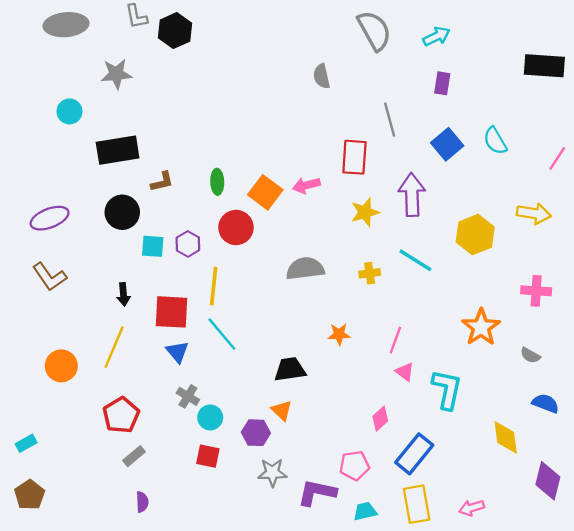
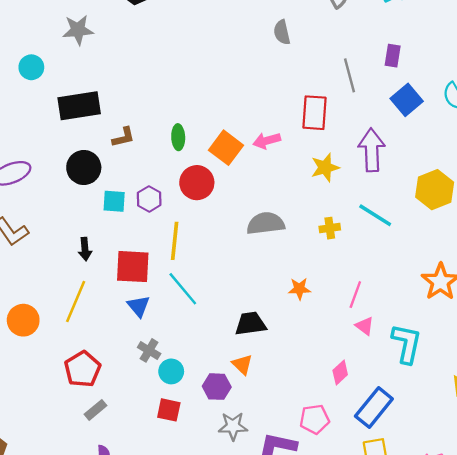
purple rectangle: (442, 83) -> (393, 56), moved

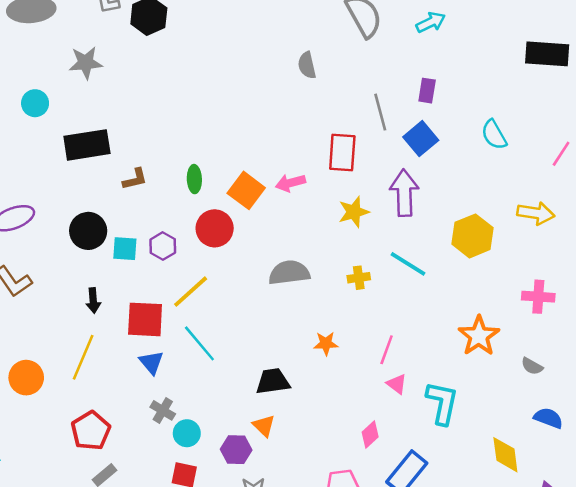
blue square: (407, 100) -> (421, 139), moved
black circle: (84, 167) -> (88, 231), moved
yellow line: (175, 241) -> (191, 292), turned 42

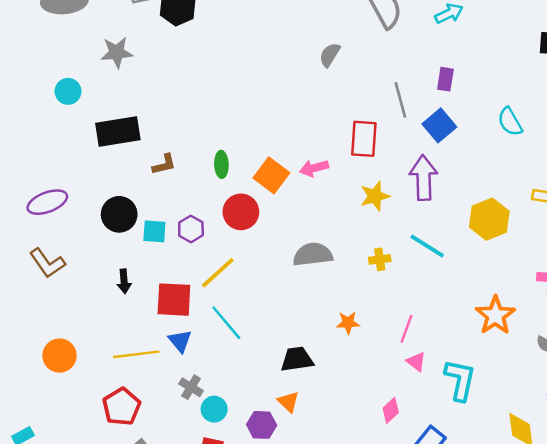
gray semicircle: (307, 65) -> (330, 55), turned 45
yellow line: (83, 357) -> (136, 354), moved, turned 60

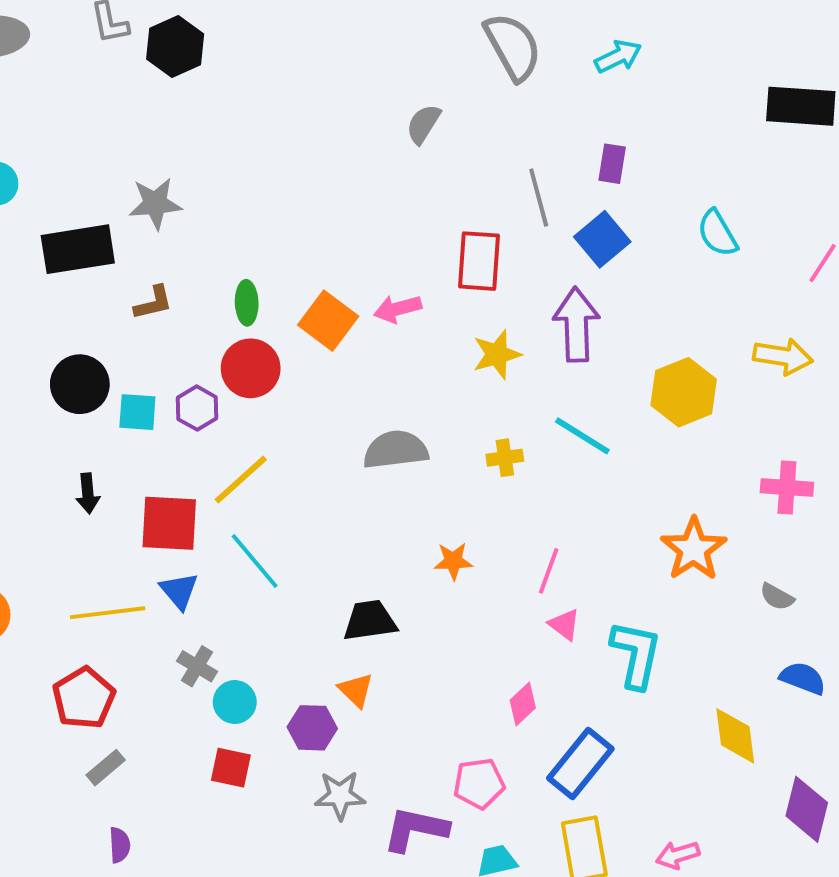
gray star: (117, 52) -> (155, 203), moved
red circle: (241, 212) -> (251, 368), moved

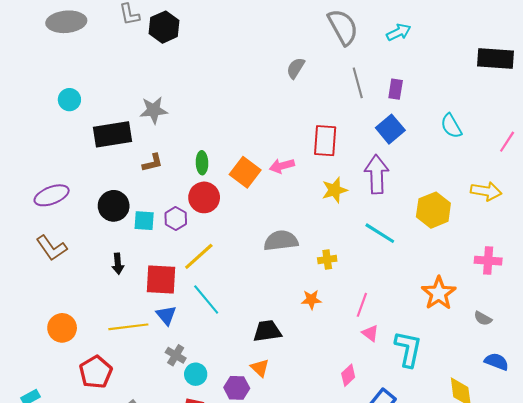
gray line: (539, 198) -> (358, 83), moved
yellow cross: (505, 458) -> (327, 260), moved
red pentagon: (84, 698) -> (96, 372), moved

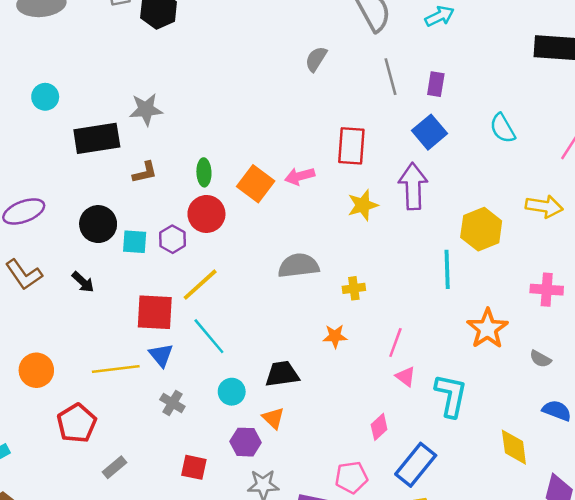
cyan line: (380, 233) -> (447, 269), moved, turned 56
black arrow: (118, 264) -> (83, 282), moved, turned -42
cyan circle: (196, 374) -> (232, 392), moved

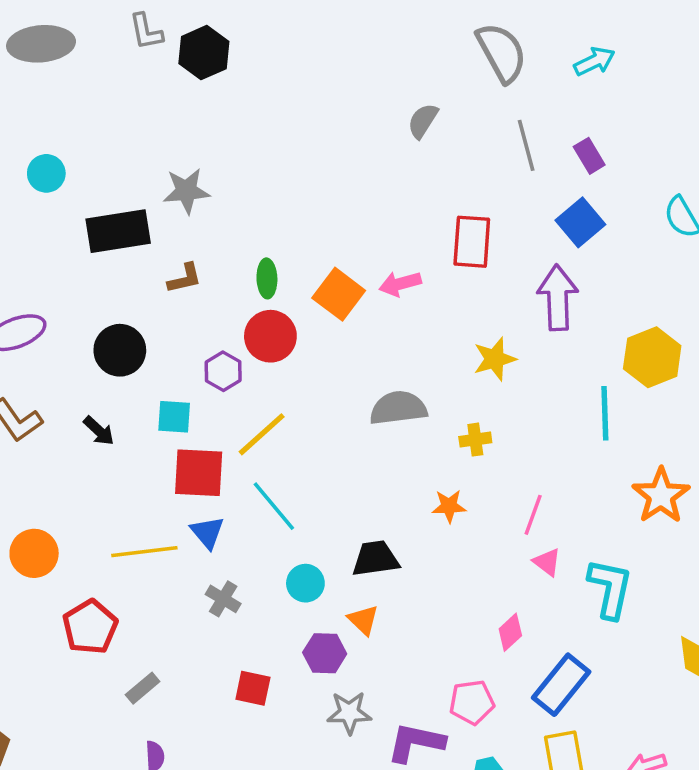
purple rectangle: (436, 84) -> (589, 156), turned -40
yellow star: (363, 205) -> (495, 359), moved
cyan square: (135, 242) -> (174, 417), moved

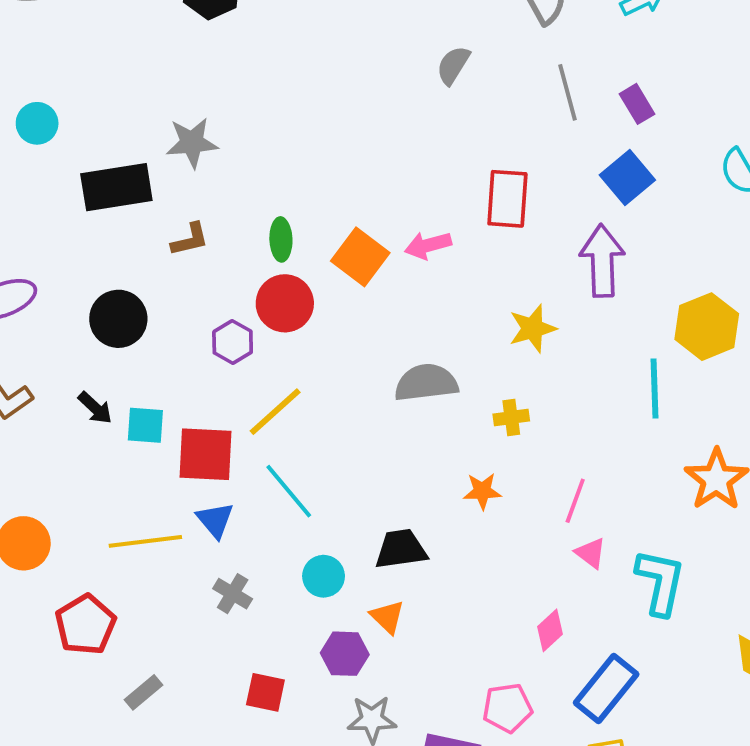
cyan square: (174, 417) -> (145, 425), moved

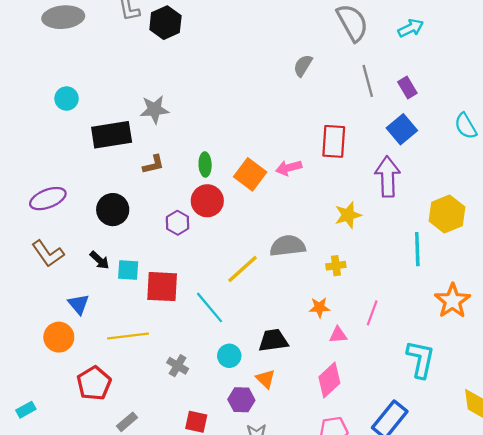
yellow line: (275, 412) -> (242, 269), moved
blue triangle: (215, 520) -> (79, 304), moved
pink triangle: (591, 553) -> (338, 335), moved, turned -42
pink diamond: (550, 630) -> (329, 380), moved, size x1.5

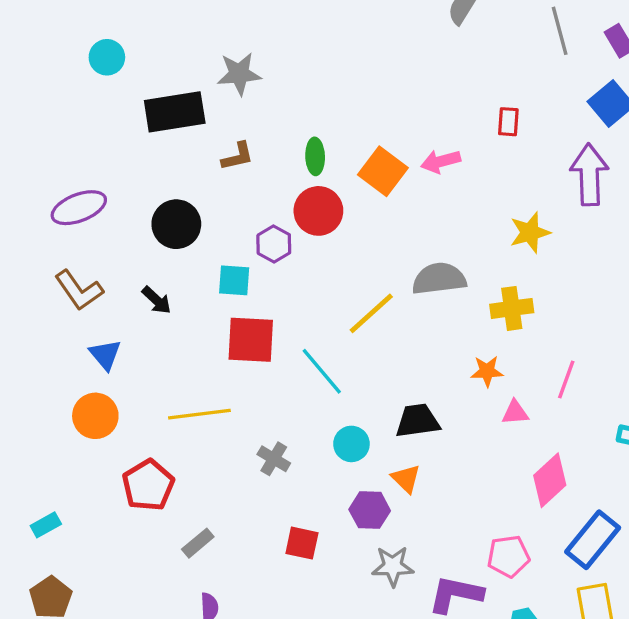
red rectangle: (334, 141) -> (508, 122), size x0.6
yellow cross: (336, 266) -> (512, 308), size x1.4
cyan square: (128, 270) -> (234, 280), moved
blue triangle: (79, 304) -> (105, 355), moved
pink diamond: (329, 380) -> (550, 480), moved

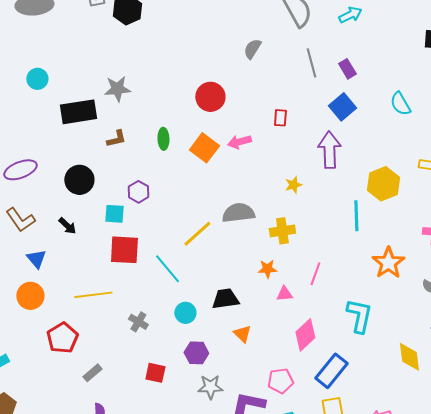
red circle: (318, 211) -> (210, 97), moved
yellow star: (530, 232) -> (293, 185), size x0.7
orange triangle: (406, 479) -> (242, 334), moved

